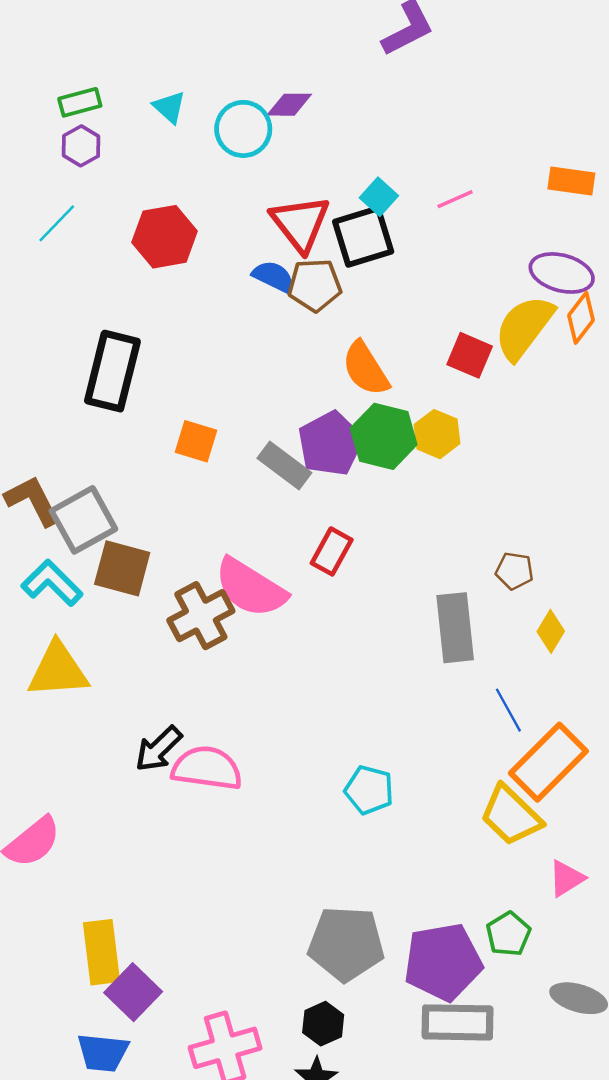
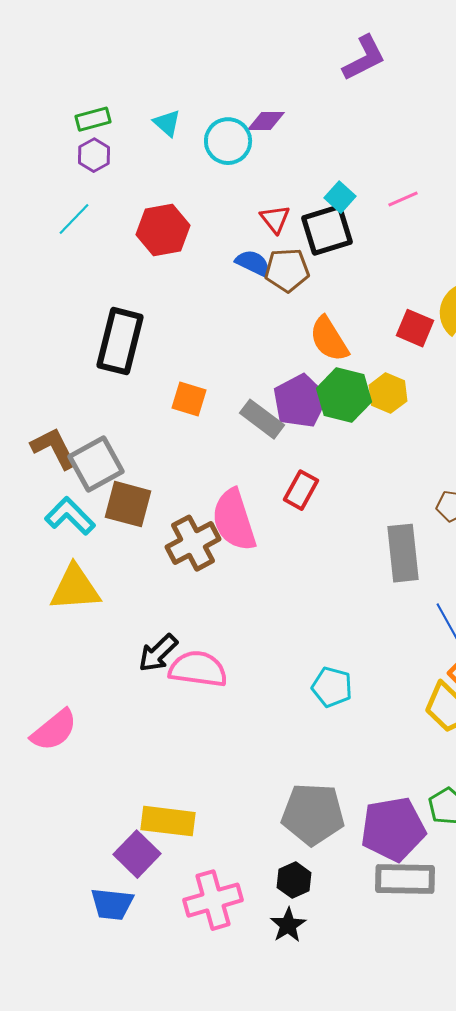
red triangle: (300, 223) -> (275, 219), size x0.6
pink semicircle: (251, 588) -> (234, 520), turned 40
yellow rectangle: (102, 952) -> (168, 821), moved, turned -76

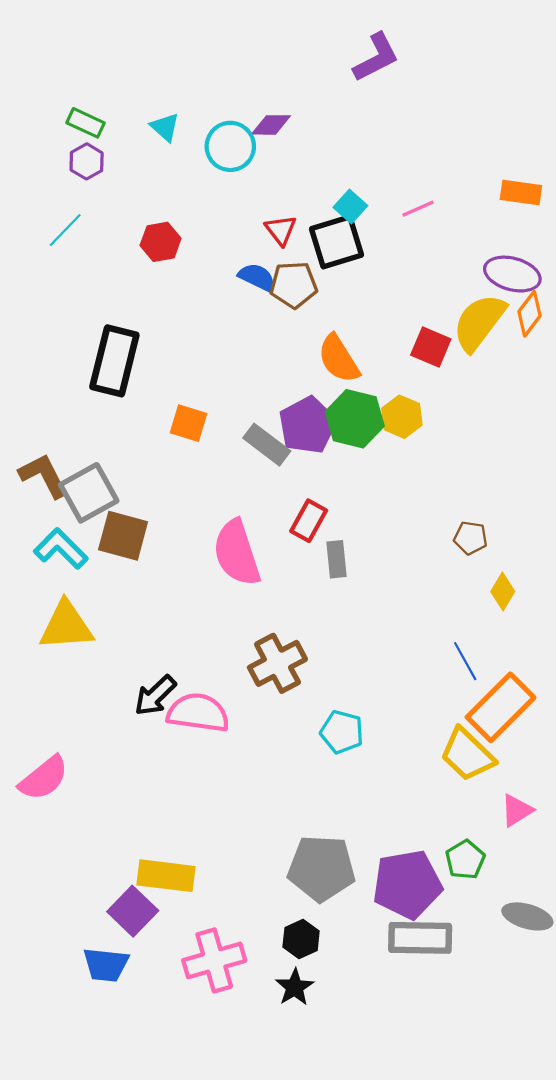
green rectangle: (93, 119) -> (86, 123), turned 40
red hexagon: (163, 230) -> (161, 242), size x0.7
brown cross: (193, 543) -> (277, 663), moved
gray rectangle: (403, 553) -> (336, 559), moved, size x0.6

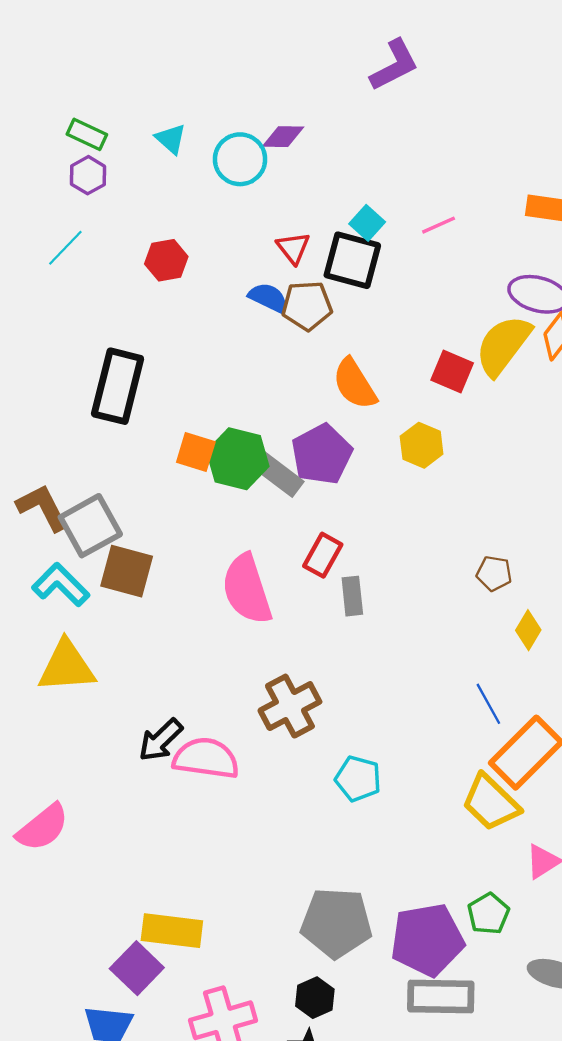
black square: (336, 242) -> (352, 260), turned 32
green hexagon: (355, 419) -> (238, 459), moved

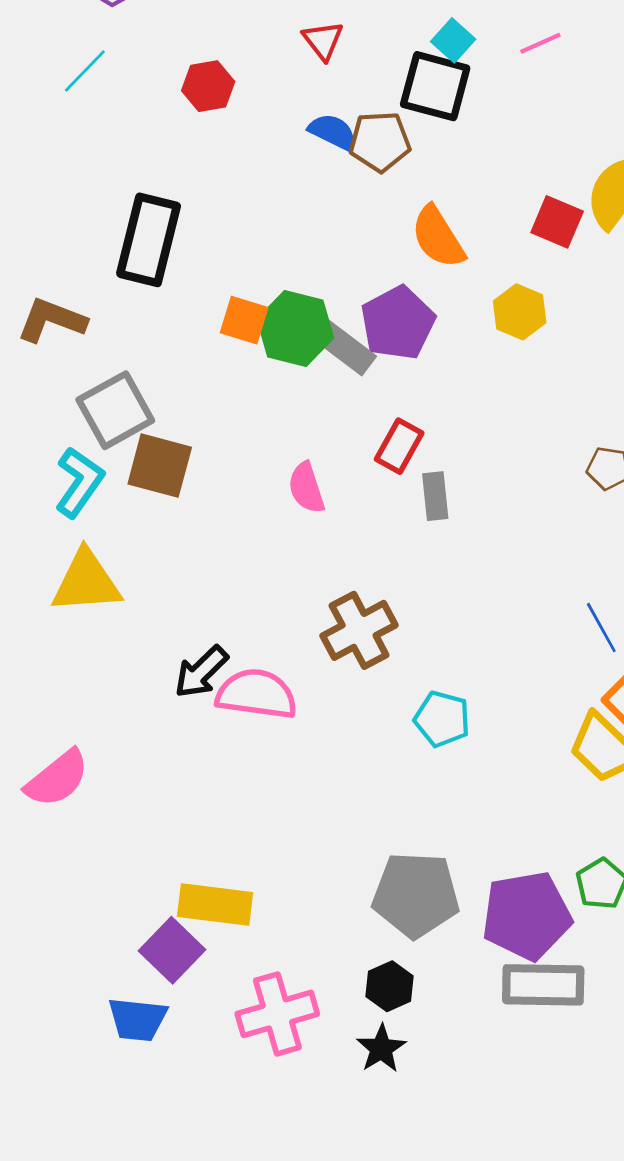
red triangle: (293, 248) -> (323, 40), moved
brown L-shape: (43, 508) -> (52, 320), moved, turned -42
cyan L-shape: (61, 585) -> (79, 482), turned 80
pink semicircle: (247, 589) -> (306, 488), size x0.6

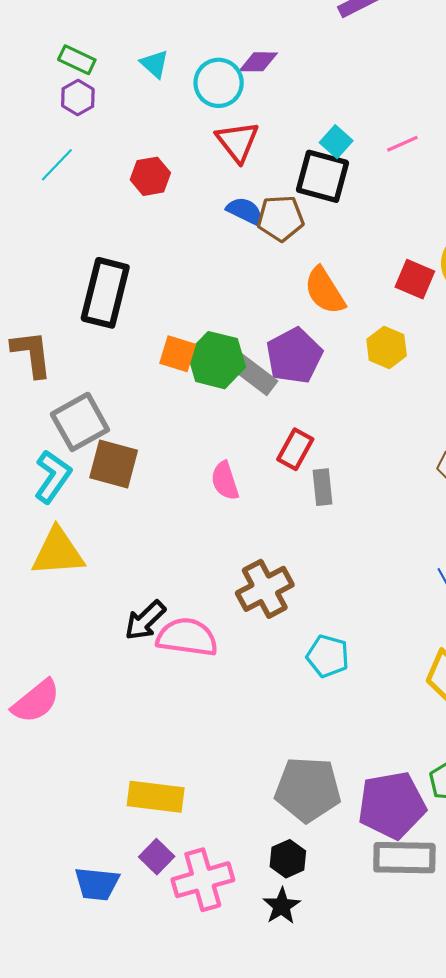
red triangle: (323, 40) -> (237, 142), size x1.4
brown L-shape: (52, 320) -> (32, 354), turned 62
purple square: (172, 950) -> (157, 857), moved, size x0.7

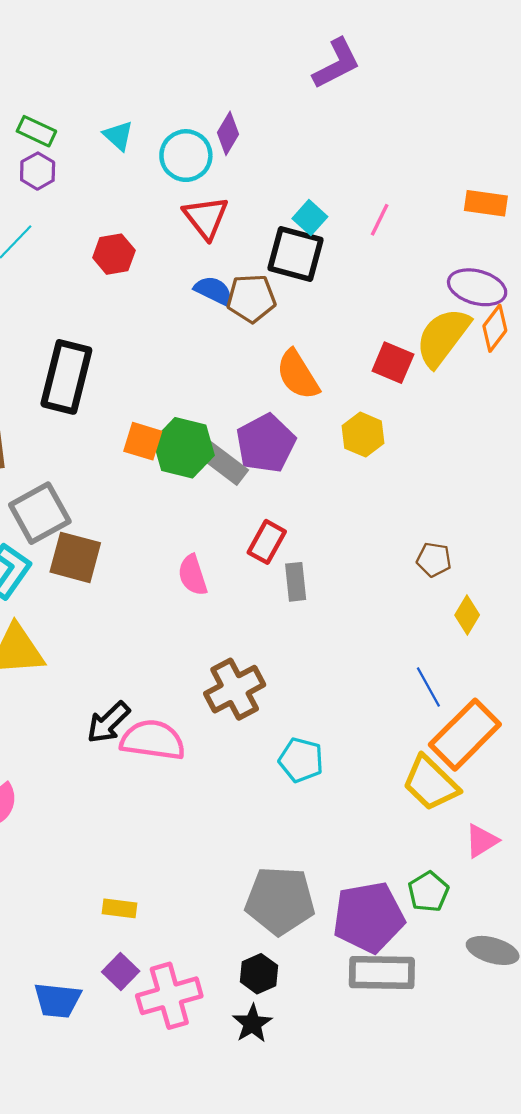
purple diamond: (258, 62) -> (228, 133), turned -60
pink line: (402, 144) -> (380, 220), turned -40
yellow rectangle: (156, 797) -> (119, 908), size x0.6

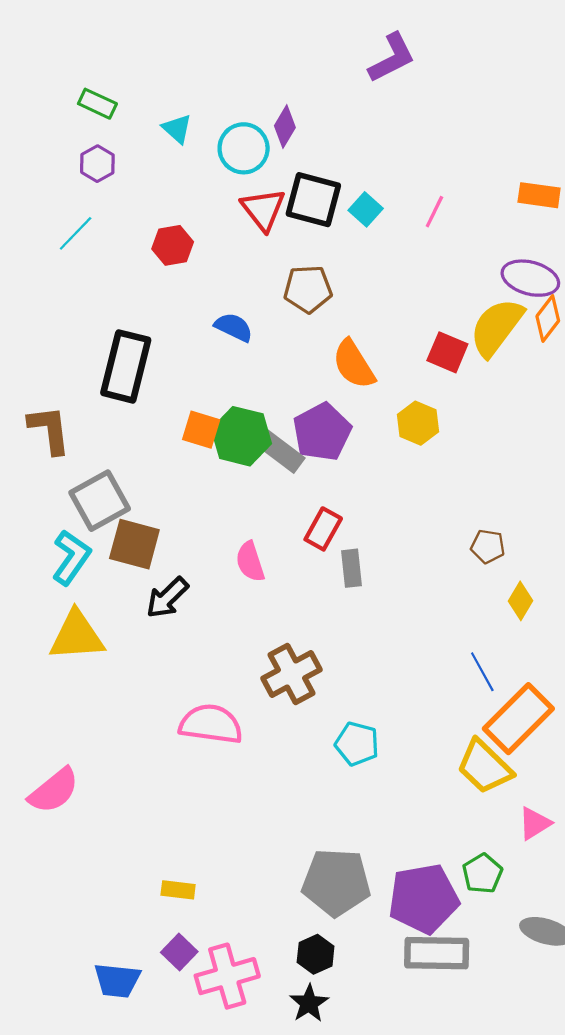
green rectangle: (36, 131) -> (97, 104), moved
black square: (296, 254) -> (313, 200), moved
blue semicircle: (214, 291) -> (234, 327), moved
black arrow: (108, 722) -> (167, 598), moved

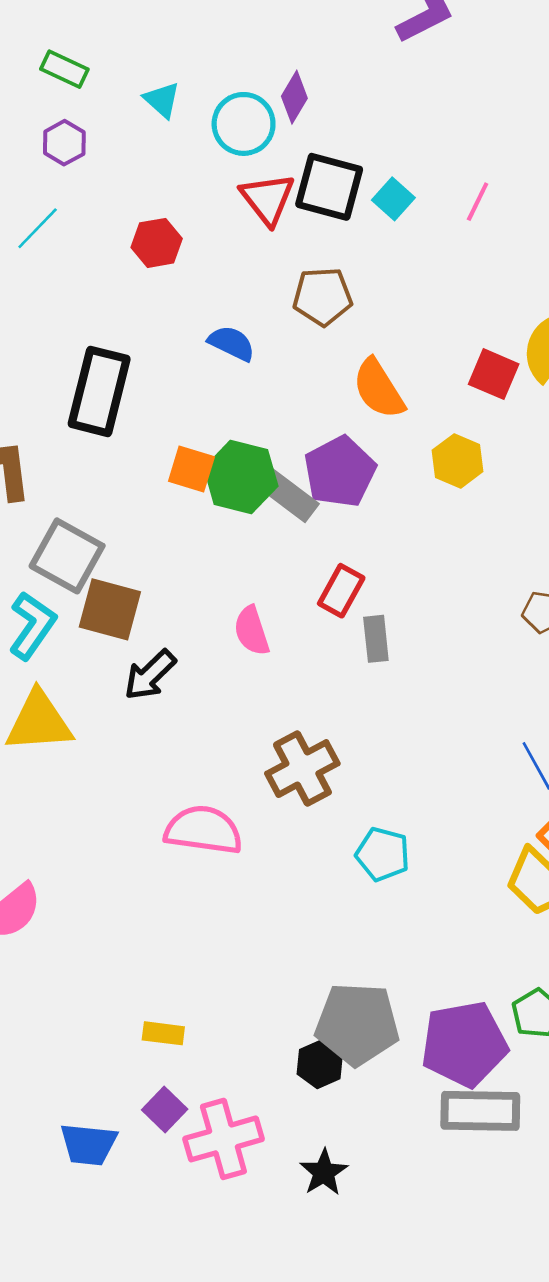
gray square: (100, 501) -> (67, 556), turned -32
black hexagon: (316, 954) -> (320, 1064), moved

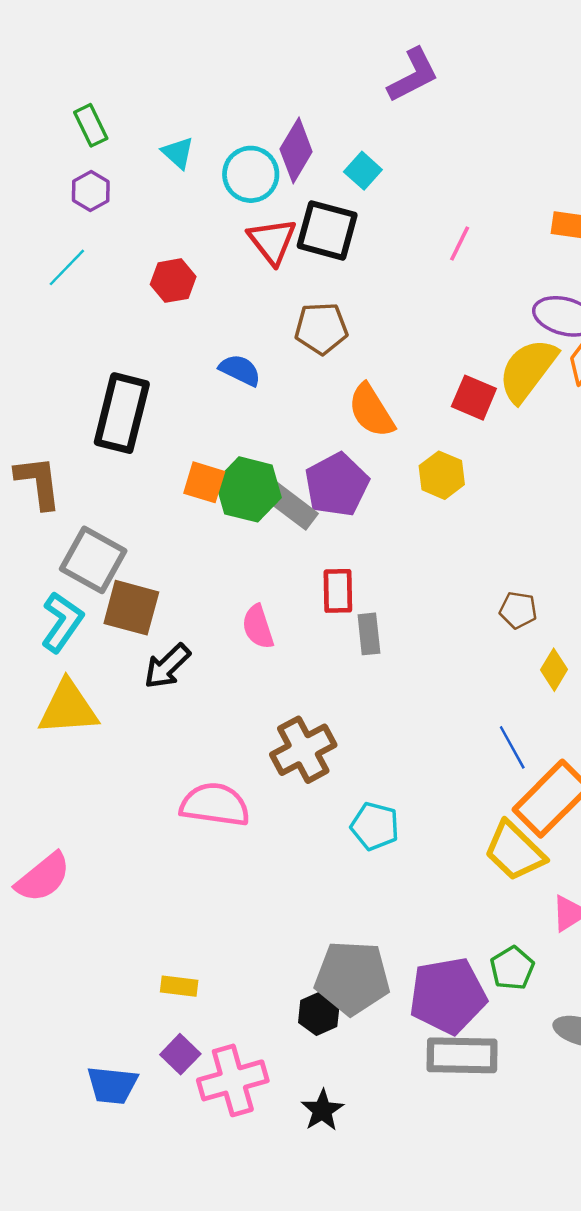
green rectangle: (64, 69) -> (91, 125), turned 39
purple diamond: (294, 97) -> (296, 150), size x1.4
cyan square: (393, 199) -> (363, 171), moved
red rectangle: (341, 591) -> (338, 591), turned -30

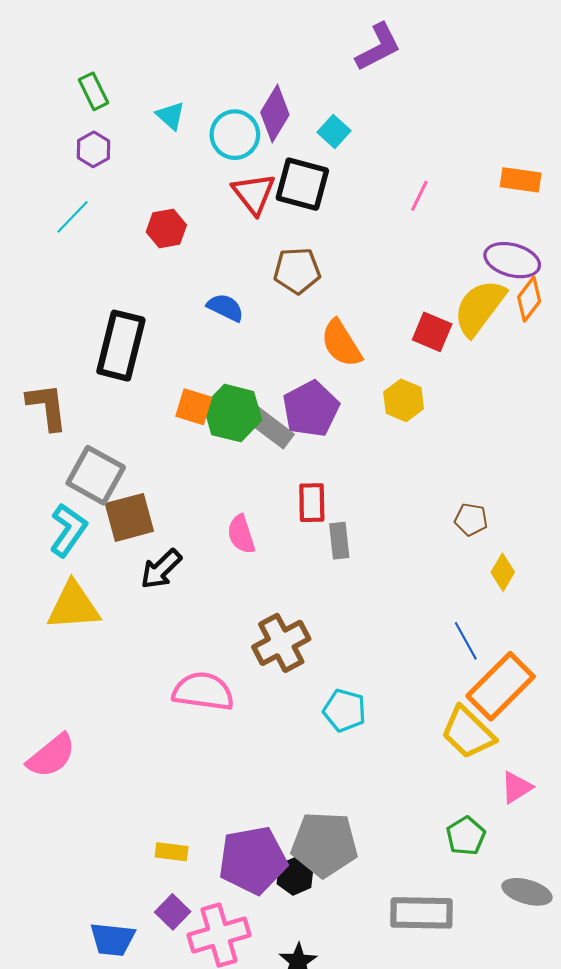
brown square: (131, 608) -> (129, 517), turned -30
purple pentagon: (448, 996) -> (253, 860), moved

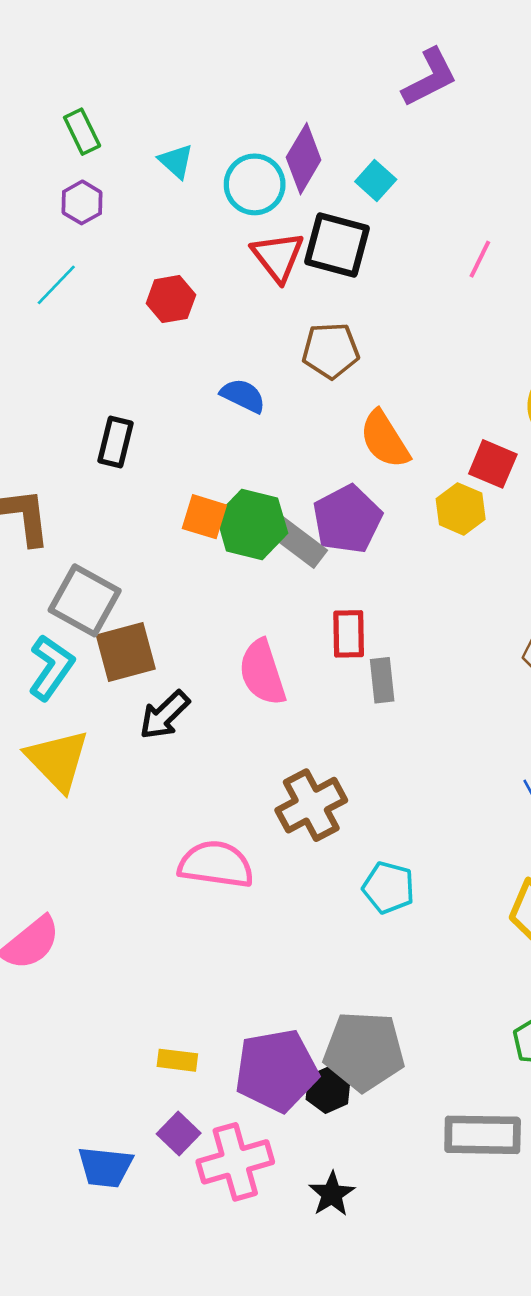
red square: (432, 332) -> (493, 464), moved
black rectangle: (121, 346) -> (116, 442), size x0.6
pink semicircle: (241, 534) -> (262, 673), size x1.4
yellow triangle: (73, 606) -> (58, 760), turned 50

